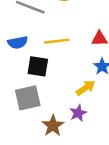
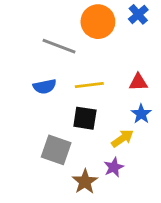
black square: (38, 66) -> (85, 118), moved
gray square: (28, 98) -> (56, 150), turned 32

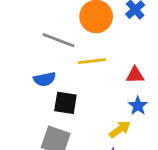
yellow line: (89, 85) -> (92, 61), moved
black square: (85, 118) -> (65, 103), moved

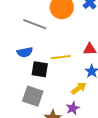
yellow line: (92, 61) -> (61, 57), moved

